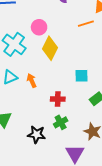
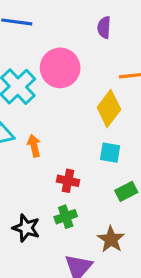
pink circle: (39, 27) -> (60, 68), size x1.6
yellow diamond: (50, 48) -> (109, 108), moved

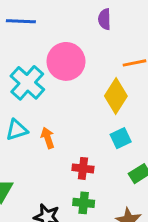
cyan square: (110, 153) -> (121, 138), turned -30
green cross: (66, 217) -> (84, 203), turned 30

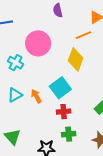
cyan cross: (27, 83) -> (15, 63), size x0.7
cyan square: (121, 138) -> (60, 88), moved, size x1.5

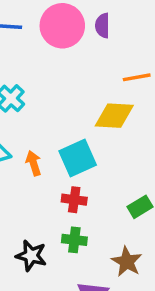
pink circle: (38, 43) -> (62, 26), moved
yellow diamond: (76, 59) -> (114, 116), turned 60

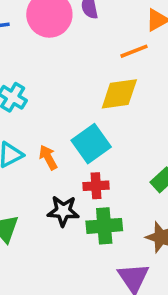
green cross: (74, 240) -> (104, 226), size x1.4
black star: (31, 256) -> (63, 211), moved

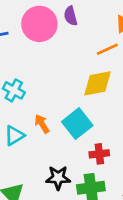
orange arrow: (48, 157) -> (42, 124), moved
red cross: (96, 186) -> (99, 154), moved

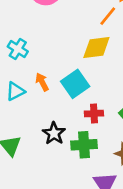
orange line: (107, 49) -> (108, 16), turned -30
black star: (58, 178) -> (54, 133), turned 30

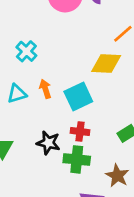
red cross: (94, 114) -> (80, 132), moved
black star: (54, 133) -> (48, 143), turned -30

